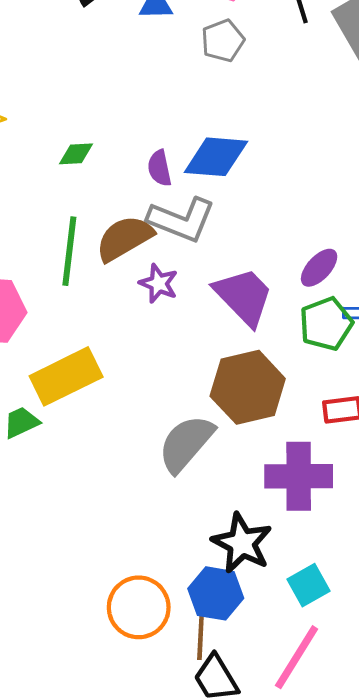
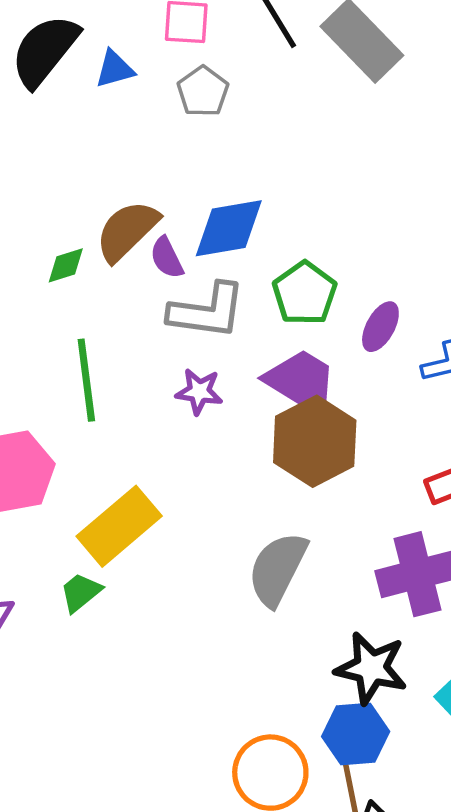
brown semicircle: (124, 238) -> (127, 231), moved
green pentagon: (326, 324) -> (305, 293), moved
brown hexagon: (248, 387) -> (315, 441), moved

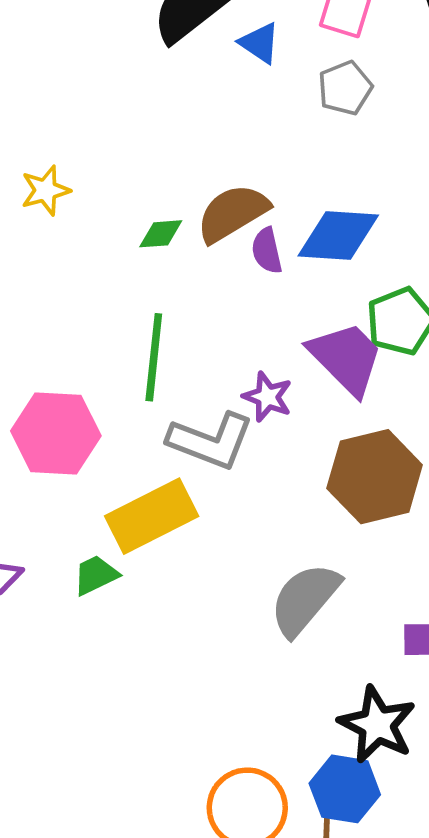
blue triangle: (115, 69) -> (260, 43), turned 36
gray L-shape: (207, 311) -> (211, 441), moved
purple trapezoid: (301, 382) -> (346, 358), moved

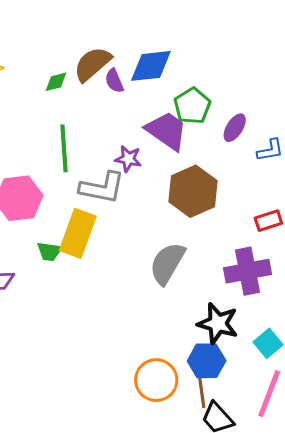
yellow rectangle: (152, 516) -> (78, 233), turned -33
green trapezoid: (96, 575) -> (49, 251), moved, turned -136

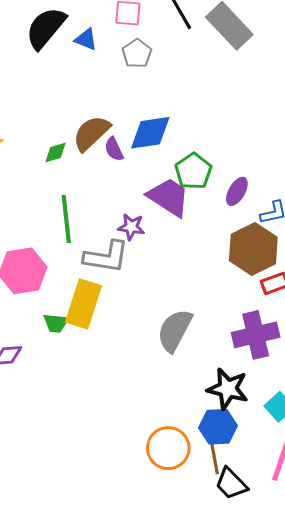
brown hexagon: (193, 191) -> (253, 249), moved

